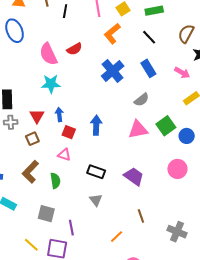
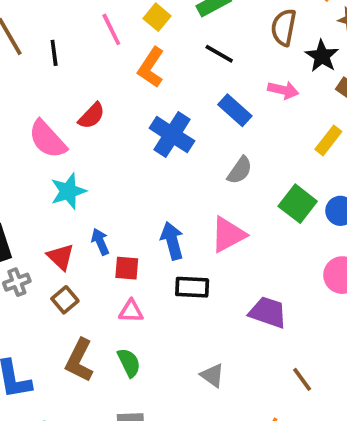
pink arrow: (182, 73) -> (283, 90), moved
pink triangle: (138, 130) -> (228, 235), moved
black rectangle: (96, 172) -> (192, 287), moved

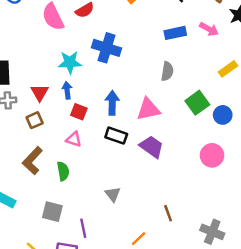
blue rectangle: (235, 110) -> (175, 33), turned -70
blue cross: (172, 135) -> (106, 48), moved, turned -32
gray semicircle: (240, 170) -> (167, 71), turned -42
cyan star: (68, 191) -> (70, 62), moved
purple trapezoid: (268, 312) -> (152, 147), moved

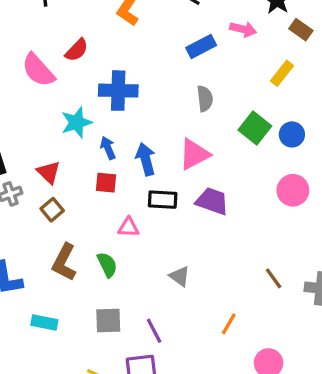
blue arrow: (67, 90) -> (108, 148), moved
pink triangle: (74, 139) -> (129, 227), moved
brown line: (168, 213) -> (274, 278), moved

